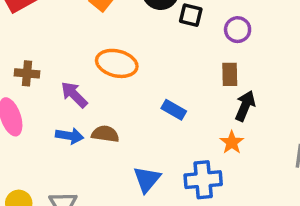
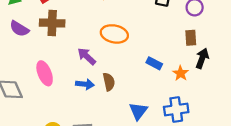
brown cross: (27, 73) -> (52, 23), moved, size x1.5
brown semicircle: (105, 134) -> (109, 82), turned 72
orange star: (232, 142) -> (181, 73), moved

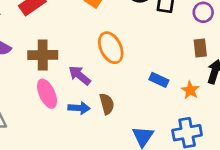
brown cross: (52, 23) -> (43, 55), moved
orange ellipse: (114, 34) -> (111, 48), turned 55
pink ellipse: (45, 73) -> (47, 94), moved

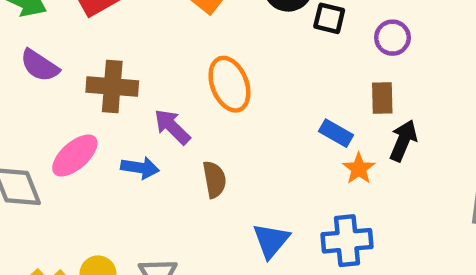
blue rectangle: (159, 80) -> (336, 133), moved
pink ellipse: (47, 94) -> (75, 156), moved, turned 68
blue arrow: (79, 108) -> (140, 168), moved

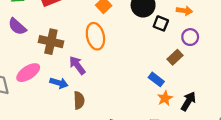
orange ellipse: (229, 84) -> (95, 36), moved
brown rectangle: (382, 98) -> (175, 57), moved, turned 40
black arrow: (403, 141) -> (188, 101), moved
brown semicircle: (214, 179) -> (79, 100), moved

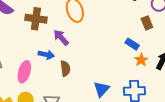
brown rectangle: (175, 57) -> (147, 23), turned -64
pink ellipse: (28, 73) -> (24, 72), moved, turned -35

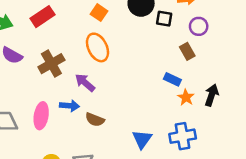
brown cross: (36, 19) -> (51, 64), turned -30
brown semicircle: (65, 68) -> (95, 120), turned 126
pink ellipse: (24, 72) -> (41, 116), moved

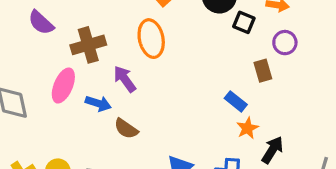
black arrow: (212, 95) -> (272, 150), moved
pink ellipse: (41, 116) -> (63, 86), moved

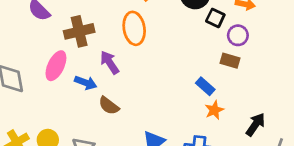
purple circle: (285, 43) -> (238, 35), moved
brown rectangle: (263, 71) -> (230, 61), turned -60
black arrow: (272, 150) -> (255, 125), moved

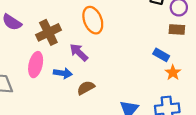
brown semicircle: (109, 106) -> (86, 88), turned 126

